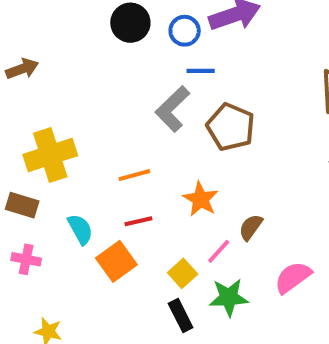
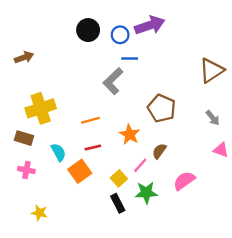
brown pentagon: (231, 127) -> (162, 108), moved

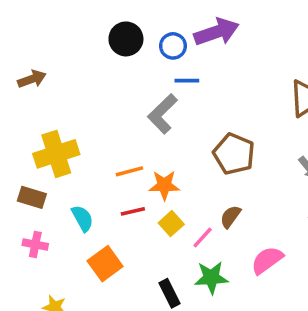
orange star: (130, 134) -> (164, 185), moved, turned -30
orange square: (80, 171) -> (105, 264), moved
yellow square: (119, 178) -> (171, 224), moved

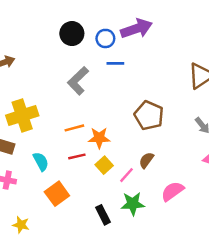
gray L-shape: (163, 114) -> (78, 81), moved

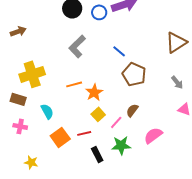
blue line: (115, 63) -> (119, 51), moved, turned 40
orange star: (99, 138) -> (94, 92), turned -30
red line: (77, 156) -> (84, 133), moved

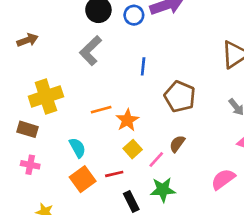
gray L-shape: (77, 46) -> (91, 51), moved
blue line: (119, 51) -> (143, 66), moved, turned 56
cyan semicircle: (47, 111) -> (77, 148), moved
pink semicircle: (153, 135) -> (223, 179), moved

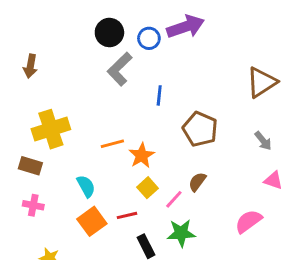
brown arrow: (28, 40) -> (30, 66), turned 120
gray L-shape: (91, 51) -> (120, 69), moved

